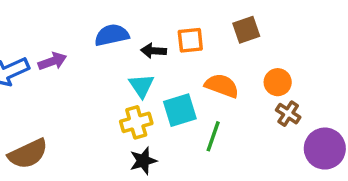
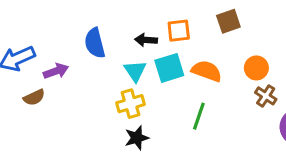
blue semicircle: (112, 35) -> (95, 43), moved, turned -92
purple arrow: (52, 61) -> (56, 71), moved
cyan square: (180, 110) -> (169, 68), moved
brown semicircle: (28, 154) -> (34, 97), moved, size x0.6

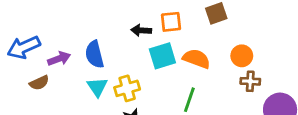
blue semicircle: (95, 43) -> (94, 54), moved
cyan triangle: (135, 71) -> (97, 87), moved
brown cross: (266, 96) -> (250, 81), turned -30

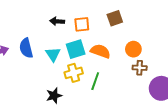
black arrow: (141, 30) -> (57, 21), moved
cyan triangle: (97, 87) -> (53, 54), moved
yellow cross: (127, 88) -> (74, 73), moved

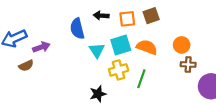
brown square: (115, 18) -> (151, 16), moved
blue semicircle: (26, 48) -> (77, 29), moved

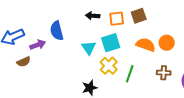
blue semicircle: (77, 29) -> (57, 31), moved
orange semicircle: (147, 47) -> (146, 45), moved
brown cross: (188, 65) -> (164, 73), moved
yellow cross: (119, 70) -> (109, 66), turned -30

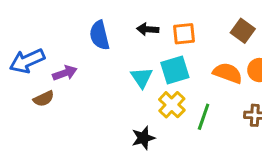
brown square: (139, 16) -> (243, 31), moved, turned -35
blue semicircle: (57, 31) -> (99, 35), moved

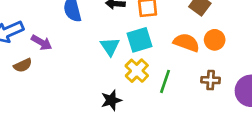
purple arrow: (65, 73) -> (42, 43), turned 50

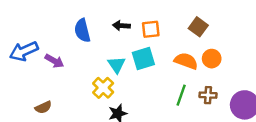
brown semicircle: (23, 65) -> (43, 107), moved
yellow cross: (137, 71) -> (103, 88), moved
green line: (165, 81) -> (181, 95), moved

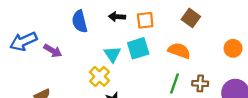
orange circle: (212, 59) -> (233, 48), moved

